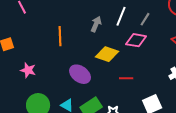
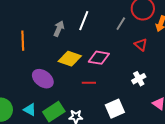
gray line: (145, 19) -> (121, 24), moved
pink diamond: (136, 40) -> (99, 58), moved

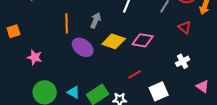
gray arrow: (59, 29) -> (96, 20), moved
purple ellipse: (43, 79) -> (83, 47), moved
red line: (89, 83) -> (135, 74), moved, turned -32

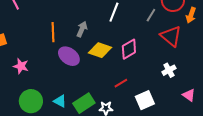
red triangle: (185, 27) -> (171, 36), size x1.6
pink diamond: (143, 40) -> (129, 49), turned -40

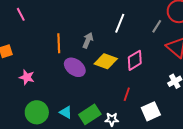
red line: (121, 83) -> (127, 94), turned -40

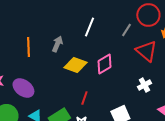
purple ellipse: (75, 67) -> (23, 88), moved
red line: (127, 94) -> (84, 98), moved

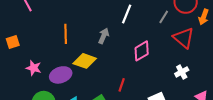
gray arrow: (57, 44) -> (104, 36), moved
yellow diamond: (75, 65) -> (85, 61), moved
purple ellipse: (23, 88) -> (61, 75), turned -55

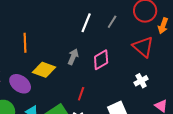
gray line: (164, 17) -> (112, 22), moved
gray arrow: (104, 36) -> (73, 57), moved
purple ellipse: (61, 75) -> (20, 84), turned 55

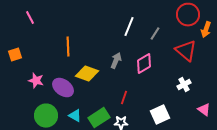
gray line: (112, 22) -> (155, 34), moved

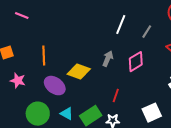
pink line: (30, 18) -> (22, 16), turned -40
orange line: (68, 47) -> (44, 56), moved
pink star: (36, 81) -> (18, 81), moved

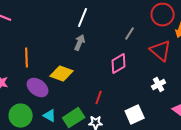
white line: (121, 25) -> (83, 18), moved
gray arrow: (108, 59) -> (80, 43), moved

